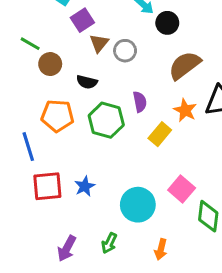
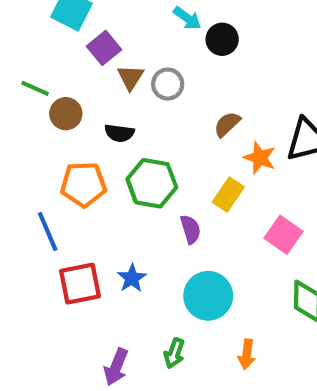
brown semicircle: (185, 65) -> (227, 124), moved, size x0.6
purple semicircle: (140, 102) -> (190, 229), moved
pink square: (182, 189) -> (284, 235), moved

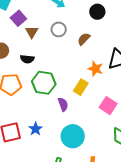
black circle: (222, 39) -> (97, 12), moved
gray circle: (168, 84) -> (59, 29), moved
brown semicircle: (227, 124) -> (84, 39), moved

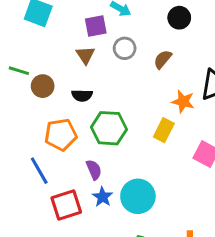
purple square: (18, 18) -> (96, 26), moved, turned 35
purple semicircle: (63, 104) -> (94, 170), moved
cyan circle: (73, 136) -> (138, 196), moved

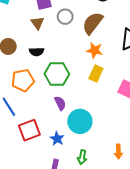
brown semicircle: (163, 59) -> (93, 23), size x1.6
orange star: (183, 102) -> (95, 50), moved
purple semicircle: (94, 170) -> (60, 103), moved
blue star: (102, 197) -> (57, 139), moved

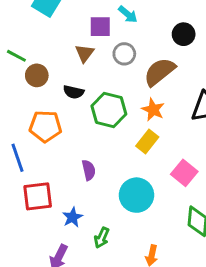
green hexagon: (57, 74) -> (109, 110), moved
cyan circle: (80, 121) -> (136, 195), moved
green arrow: (82, 157) -> (102, 238), moved

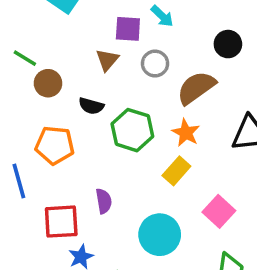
red square: (38, 196) -> (61, 222), moved

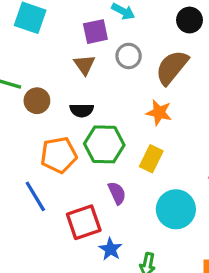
green hexagon: (132, 130) -> (104, 144), moved
orange star: (186, 133) -> (159, 113), moved
yellow rectangle: (176, 171) -> (151, 159), moved

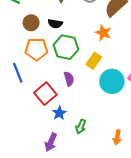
brown circle: (37, 101) -> (31, 23), moved
cyan circle: (176, 209) -> (112, 81), moved
red square: (84, 222) -> (45, 94), turned -30

